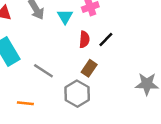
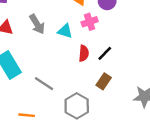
cyan triangle: (65, 17) -> (65, 31), turned -42
brown rectangle: (89, 68) -> (104, 81), moved

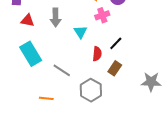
gray arrow: (37, 24) -> (56, 17), turned 30
cyan triangle: (65, 31) -> (80, 32), moved, turned 40
red semicircle: (84, 53) -> (97, 54), moved

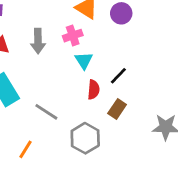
pink cross: (102, 15) -> (73, 36), moved
cyan triangle: (80, 32) -> (84, 61), moved
orange line: (46, 98) -> (25, 149), turned -64

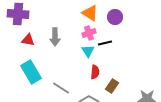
pink cross: (73, 36) -> (89, 33), moved
black line: (118, 76) -> (105, 43), moved, turned 32

